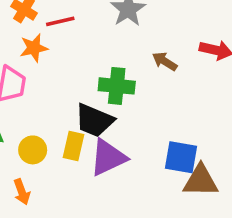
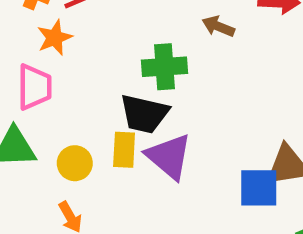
purple triangle: (108, 157) -> (169, 156), turned -45
blue square: (181, 157) -> (259, 188), moved

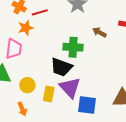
yellow rectangle: (124, 150) -> (49, 94), moved
blue square: (259, 188) -> (87, 105), moved

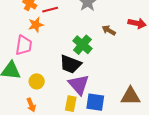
green cross: (73, 47) -> (82, 45), turned 36
yellow rectangle: (49, 94) -> (71, 104), moved

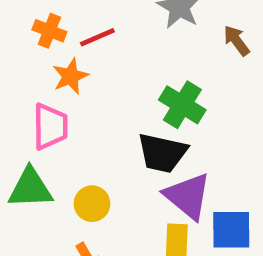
brown arrow: (109, 30) -> (236, 41), moved, turned 32

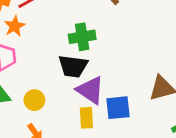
green cross: (182, 105) -> (82, 37), turned -35

